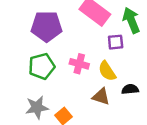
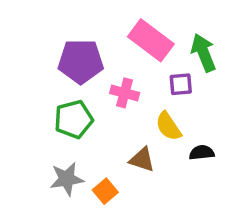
pink cross: (79, 64) -> (125, 93), moved
brown triangle: (101, 97) -> (142, 160), moved

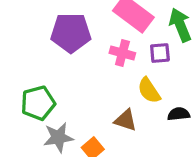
pink cross: (125, 93) -> (122, 53), moved
green pentagon: (74, 119) -> (38, 103), moved

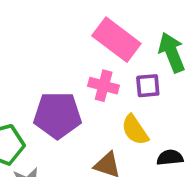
purple pentagon: (71, 33) -> (57, 115), moved

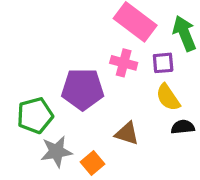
yellow semicircle: (135, 130) -> (168, 97), moved

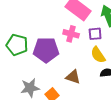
green pentagon: (35, 115) -> (17, 45), moved, turned 30

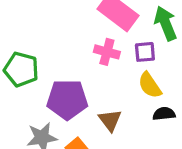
purple pentagon: (46, 50) -> (67, 99), moved
brown triangle: (73, 77) -> (110, 120), turned 35

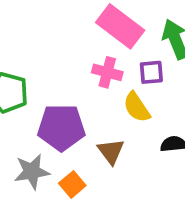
yellow semicircle: (150, 85) -> (137, 107), moved

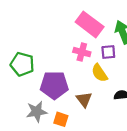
orange square: (72, 184) -> (61, 119), turned -32

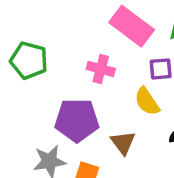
pink cross: (82, 52) -> (101, 69), moved
green pentagon: (22, 64) -> (29, 60), moved

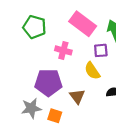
green pentagon: (29, 60) -> (34, 27), moved

